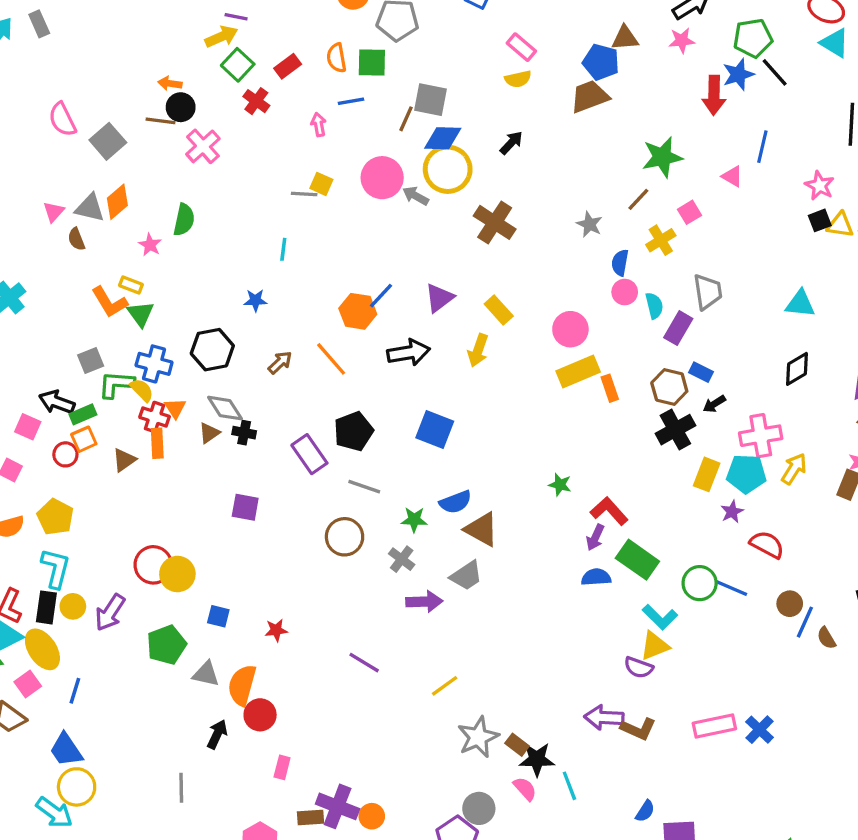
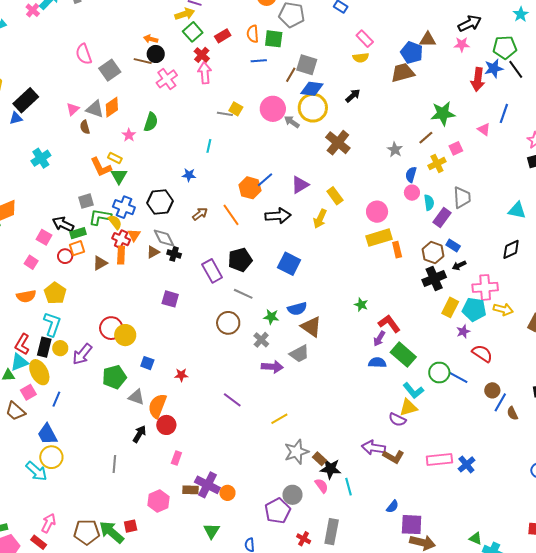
pink arrow: (319, 124) -> (205, 73), moved, size x1.5
yellow arrow: (794, 469) -> (503, 309), turned 66

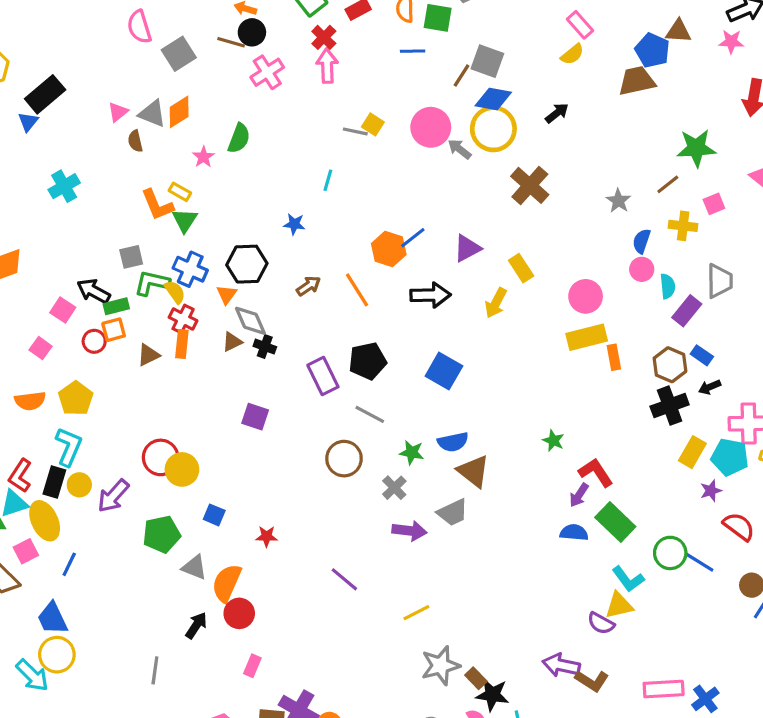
yellow semicircle: (361, 58) -> (572, 54), turned -35
blue triangle: (16, 118) -> (28, 122), turned -40
yellow cross: (437, 164) -> (683, 226), turned 30
orange triangle: (134, 235) -> (227, 294), moved

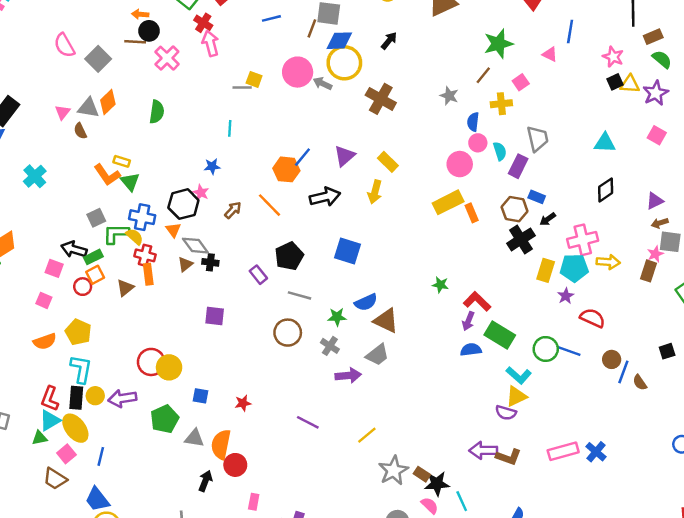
pink star: (204, 157) -> (201, 193), moved
pink circle: (586, 296) -> (460, 164), moved
purple rectangle: (323, 376) -> (258, 275), size x0.7
purple arrow: (113, 496) -> (122, 398), turned 52

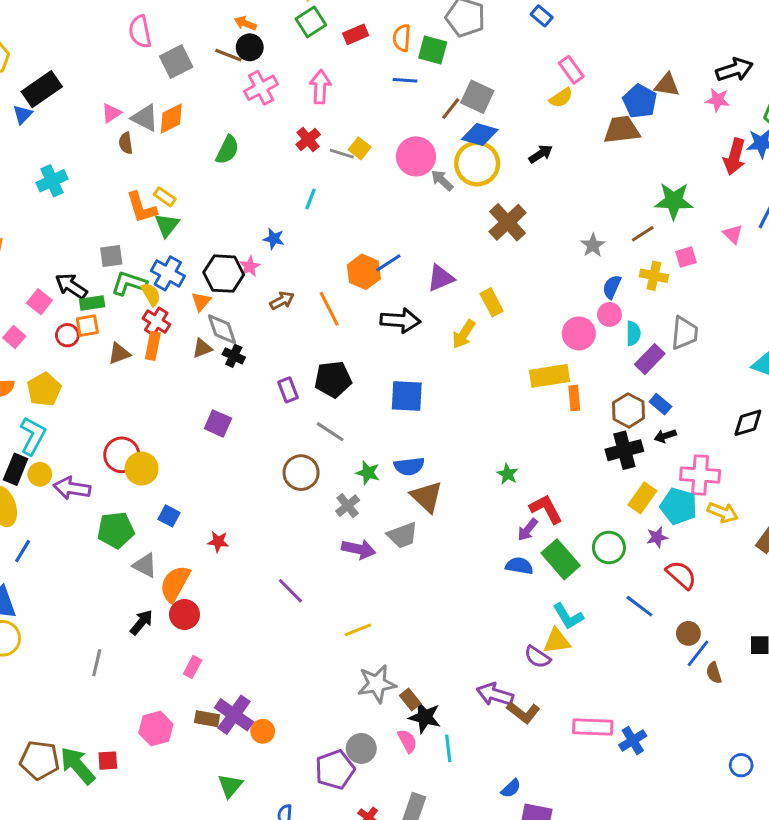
red cross: (203, 23) -> (308, 140), moved
blue square: (348, 251) -> (407, 396), turned -32
green circle: (546, 349) -> (609, 547), moved

